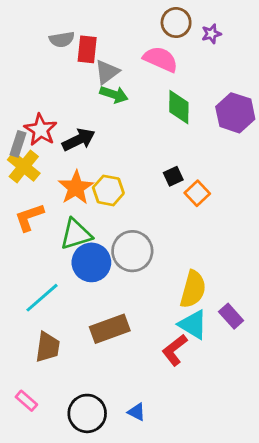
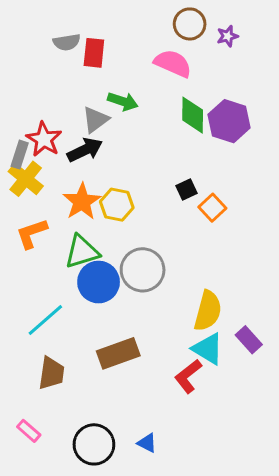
gray triangle: (107, 72) -> (95, 120), moved
purple hexagon: (235, 113) -> (229, 121), moved

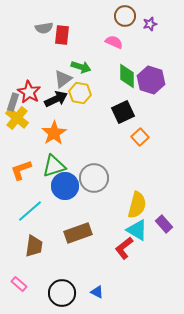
pink semicircle: (173, 63) -> (114, 42), size x0.7
black square: (187, 189) -> (123, 112), moved, size x1.6
yellow hexagon: (117, 205) -> (80, 93), moved
orange L-shape: (32, 233) -> (21, 170), moved

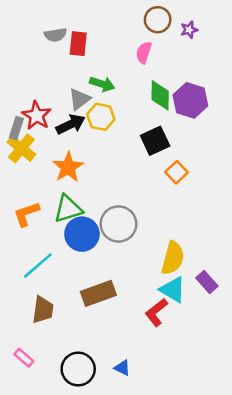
pink semicircle: (114, 42) -> (144, 52), turned -96

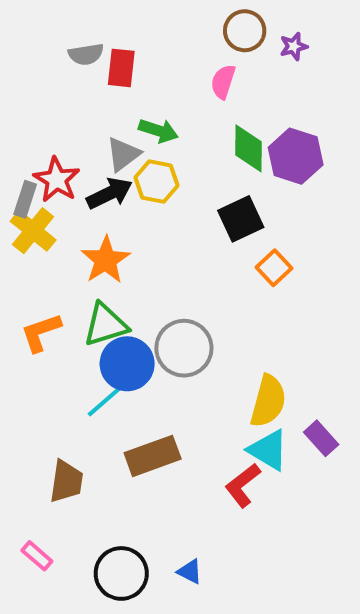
cyan line: (38, 266) -> (109, 397), moved

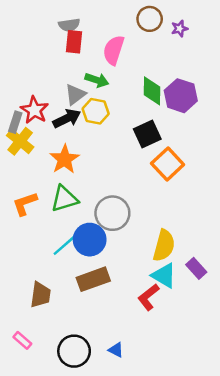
gray semicircle: (86, 54) -> (69, 25), moved
pink semicircle: (223, 82) -> (114, 50), moved, size x1.4
orange square: (274, 268) -> (168, 164), size x1.5
blue circle: (127, 364) -> (90, 240), moved

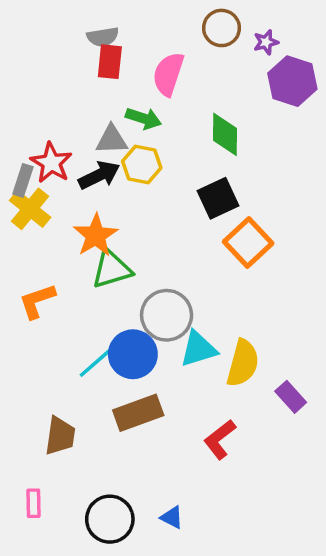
gray triangle: (75, 94) -> (112, 140), turned 35
purple hexagon: (181, 96) -> (292, 81), moved
green triangle: (64, 199) -> (112, 269), moved
cyan triangle: (164, 276) -> (198, 349), moved, turned -48
pink rectangle: (22, 340) -> (34, 503), turned 48

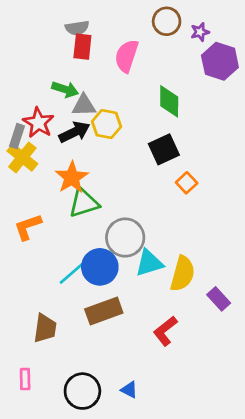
green arrow: (143, 118) -> (65, 89), moved
orange square: (248, 243) -> (187, 183), size x0.6

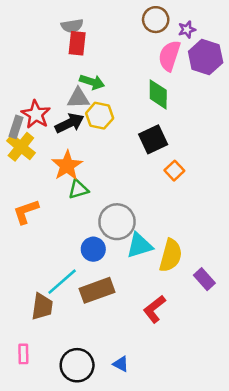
pink semicircle: (127, 56) -> (169, 56), moved
green arrow: (65, 89) -> (92, 82), moved
green triangle: (84, 203) -> (78, 189), size x0.7
blue circle: (100, 267) -> (93, 249), size x0.7
cyan line: (74, 271) -> (62, 282), moved

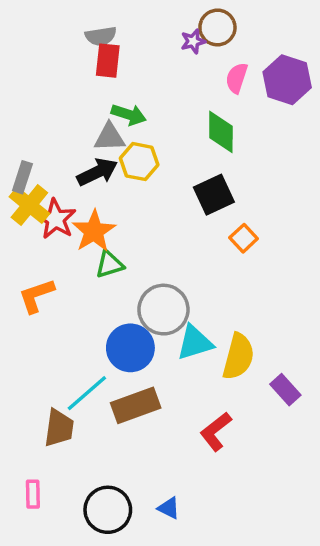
purple star: (187, 30) -> (193, 41), moved
pink semicircle: (169, 56) -> (237, 78), size x0.7
red star: (36, 114) -> (56, 219), moved
blue circle: (93, 249) -> (130, 348), size x1.4

